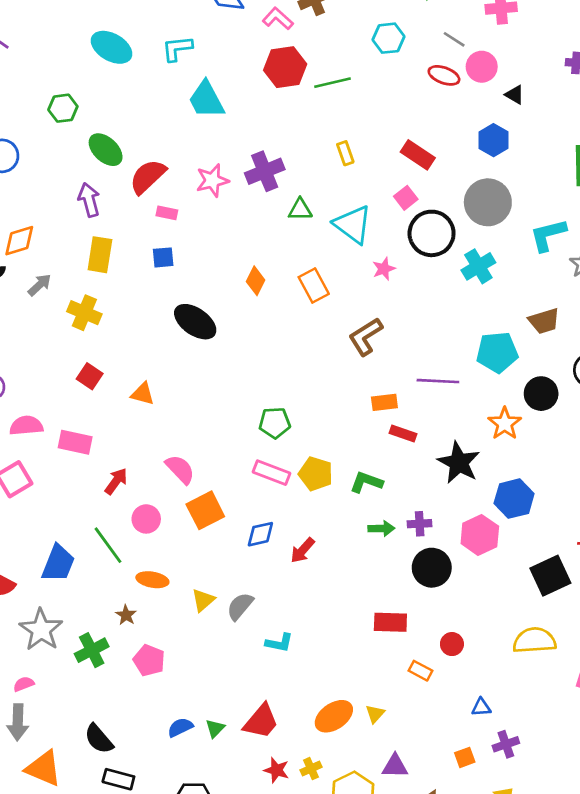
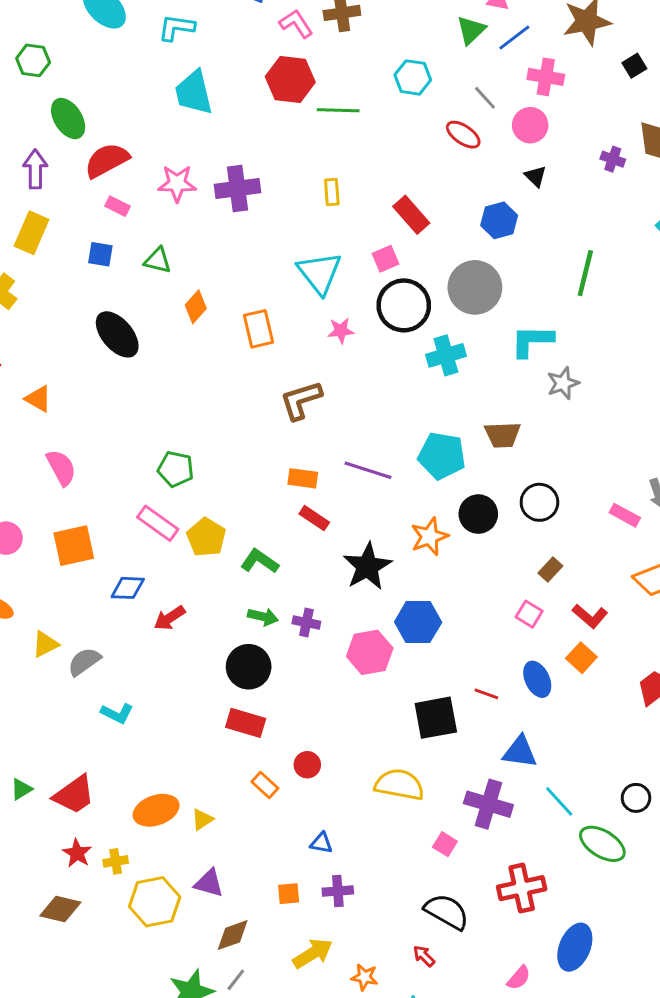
pink circle: (482, 67) -> (530, 125), moved
green triangle: (300, 210) -> (158, 260), moved
pink semicircle: (180, 469) -> (61, 468), moved
black circle: (432, 568) -> (249, 667), moved

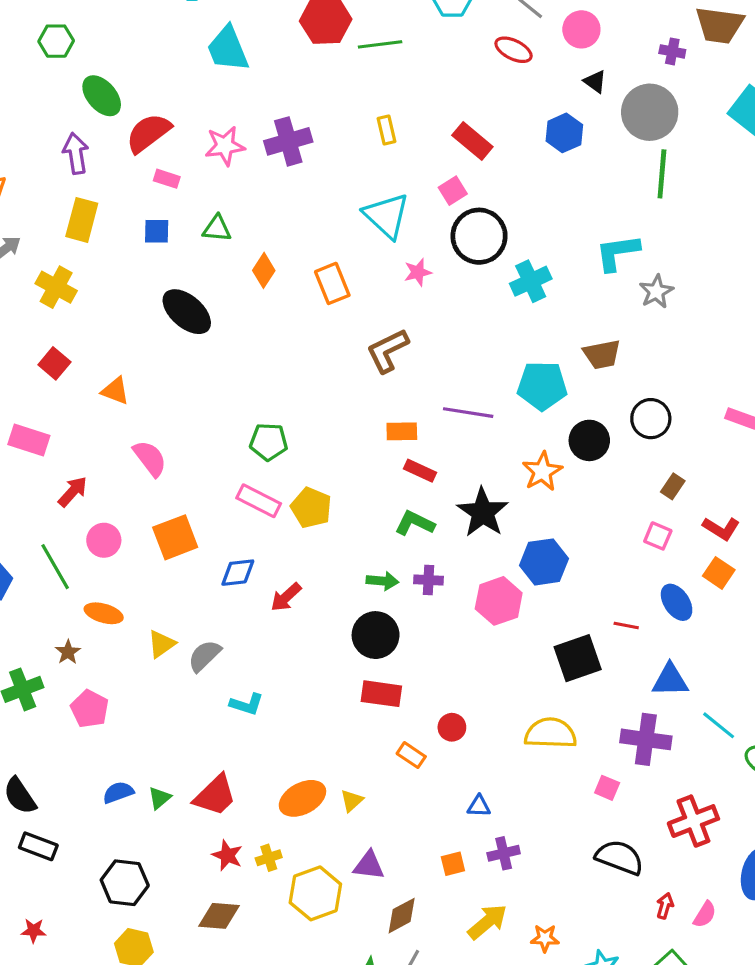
gray circle: (475, 287) -> (650, 112), moved
green L-shape: (260, 561) -> (415, 523), moved
red arrow: (424, 956) -> (665, 906), moved, turned 70

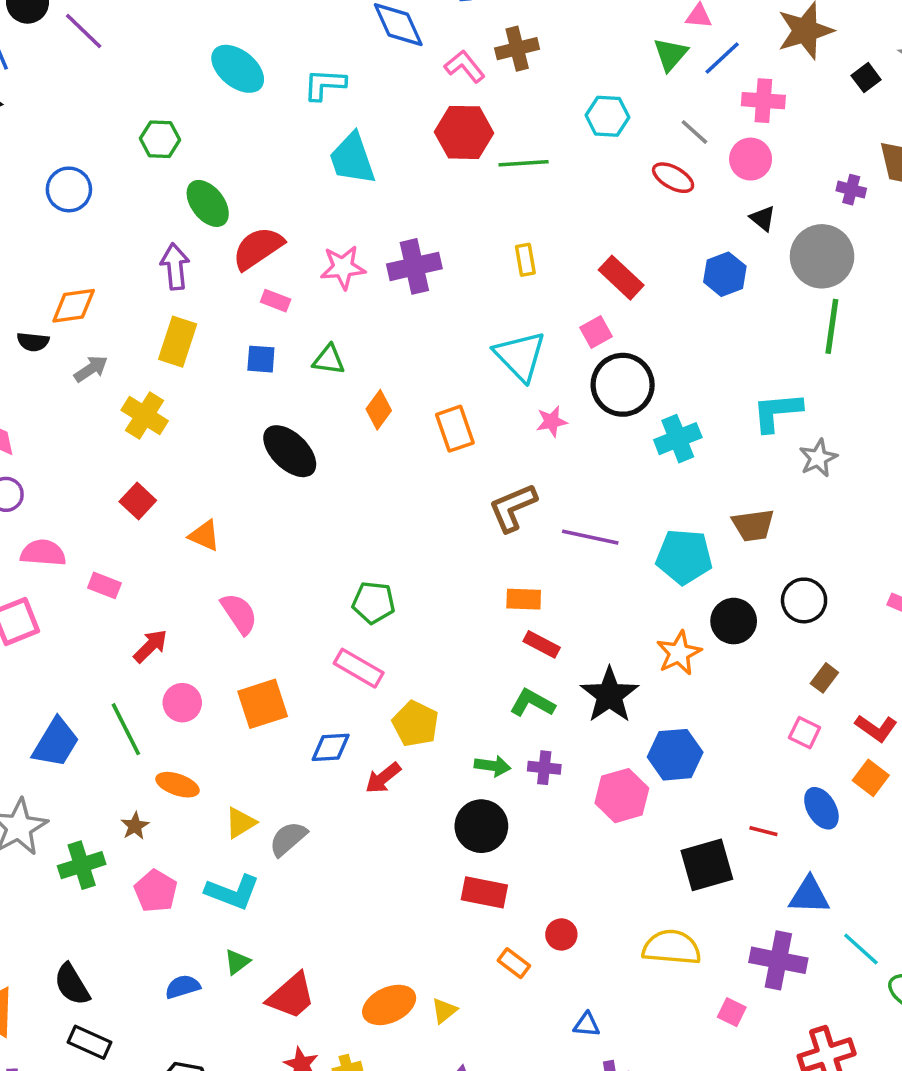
purple line: (468, 413) -> (590, 537), moved
pink rectangle: (29, 440) -> (104, 585), size x0.7
yellow pentagon: (311, 508) -> (415, 724), moved
cyan L-shape: (247, 704) -> (232, 892), moved, size x1.4
green triangle: (160, 798) -> (237, 962), moved

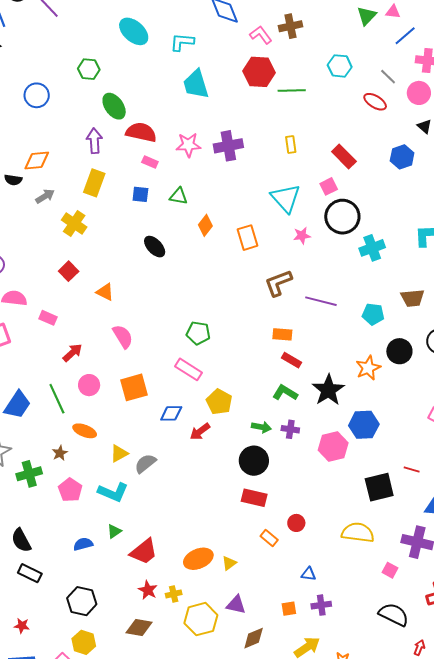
green triangle: (670, 54) -> (367, 16), moved
red semicircle: (258, 248) -> (141, 132), turned 44
black ellipse: (290, 451) -> (155, 247), size x0.7
cyan pentagon: (684, 557) -> (373, 314), size x0.7

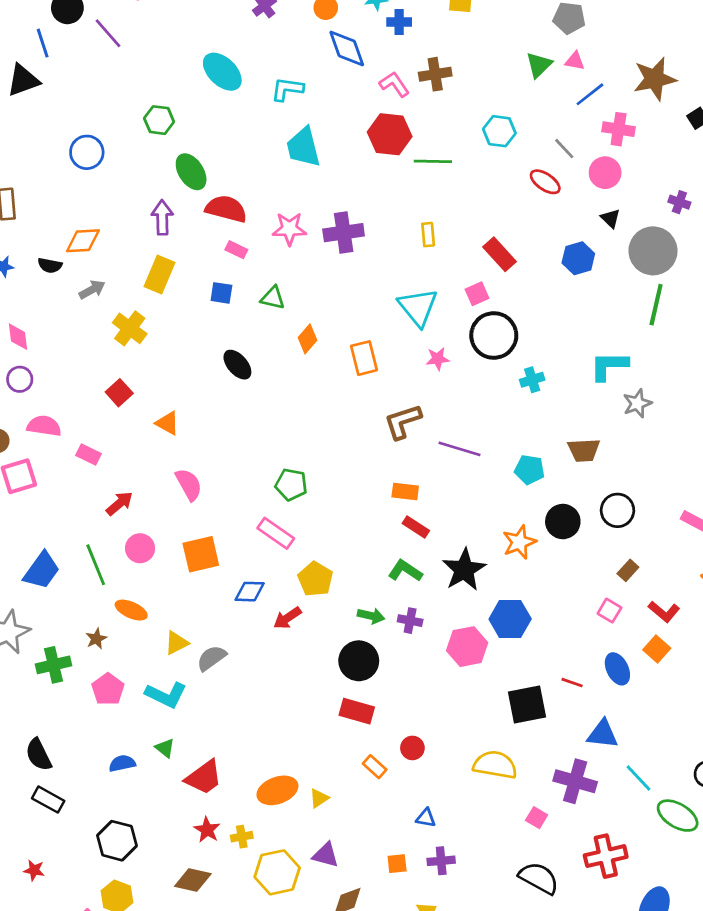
cyan cross: (372, 248) -> (532, 380), size x0.7
green triangle: (114, 531) -> (165, 748), turned -49

